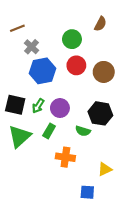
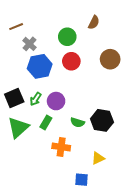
brown circle: (104, 72) -> (110, 59), moved
black square: (15, 105) -> (14, 98), turned -36
black hexagon: (100, 113) -> (102, 120), moved

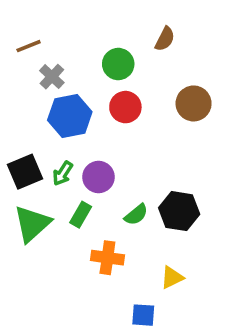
green semicircle: (77, 122) -> (136, 215), turned -56

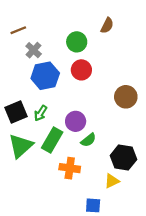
brown circle: (194, 103) -> (126, 97), moved
purple circle: (98, 177) -> (76, 121), moved
black hexagon: (179, 211) -> (123, 158), moved
green rectangle: (81, 215) -> (52, 140), size x1.5

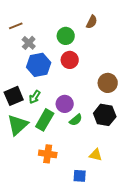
black hexagon: (123, 158) -> (105, 115), moved
orange cross: (70, 168) -> (48, 154), moved
yellow triangle: (112, 181) -> (96, 155), turned 40

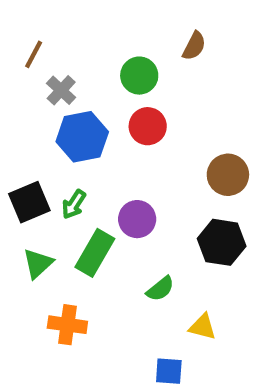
brown line: (16, 26) -> (34, 54), turned -40
green semicircle: (76, 120) -> (160, 289), moved
green triangle: (18, 125) -> (38, 263), size x0.7
orange cross: (48, 154) -> (67, 325), moved

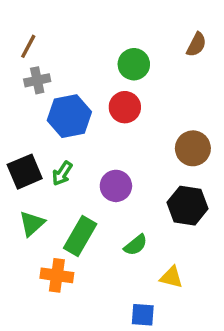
brown semicircle: (194, 46) -> (196, 45), moved
green circle: (139, 76) -> (134, 64), moved
gray cross: (61, 90) -> (37, 80), moved, turned 35
green rectangle: (95, 253) -> (80, 236), moved

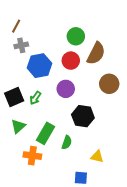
brown semicircle: (196, 45) -> (96, 53), moved, size x1.6
purple circle: (116, 186) -> (66, 89), moved
black hexagon: (188, 206) -> (83, 116), moved
green semicircle: (136, 245) -> (67, 142), moved, turned -32

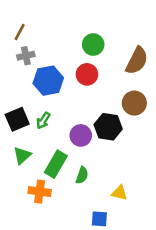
brown semicircle: (96, 53) -> (137, 61), moved
purple circle: (66, 89) -> (81, 135), moved
black hexagon: (83, 116) -> (108, 127), moved

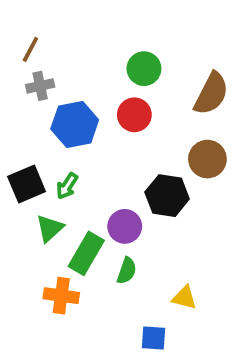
purple circle: (81, 135) -> (125, 226), moved
green triangle: (22, 155) -> (50, 228), moved

